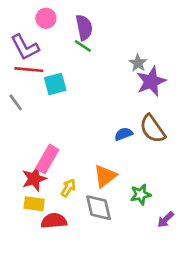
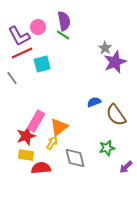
pink circle: (46, 18) -> (38, 27), moved
red line: (29, 70) -> (22, 53), turned -30
brown semicircle: (152, 129) -> (116, 115), moved
orange triangle: (105, 176) -> (59, 127), moved

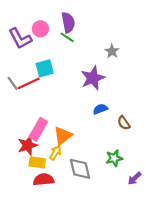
red line: (22, 53) -> (29, 83), moved
purple star: (115, 62) -> (93, 78), moved
brown semicircle: (116, 115) -> (124, 123), size x0.6
yellow rectangle: (26, 155) -> (37, 162), moved

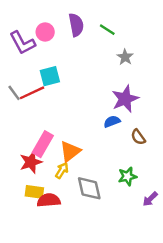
green line: (67, 37) -> (107, 30), moved
purple star: (93, 78) -> (125, 99), moved
yellow rectangle: (37, 162) -> (34, 192), moved

